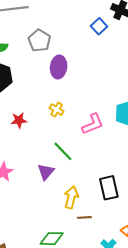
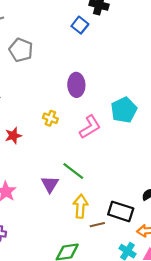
purple ellipse: (59, 67) -> (76, 85), moved
green line: (63, 151) -> (73, 171), moved
black rectangle: (109, 188) -> (121, 211), moved, turned -50

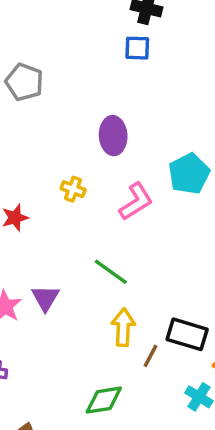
blue square: (80, 25) -> (137, 48), moved, turned -35
purple triangle: (50, 184) -> (45, 298), moved
brown line: (97, 225) -> (151, 356), turned -48

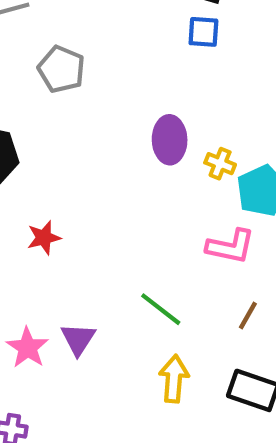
yellow cross: (73, 189) -> (220, 164), moved
pink L-shape: (136, 202) -> (231, 246), moved, turned 42
brown line: (151, 356) -> (248, 315), moved

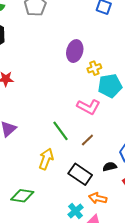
yellow cross: (220, 164) -> (94, 68), turned 32
green line: (161, 309) -> (61, 131), moved

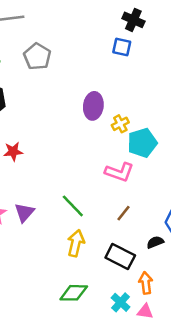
green line: (61, 131) -> (73, 206), moved
green diamond: (22, 196) -> (74, 293), moved
orange arrow: (98, 198) -> (146, 283), turned 78

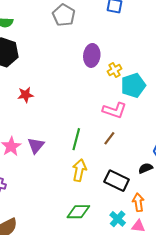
gray pentagon: (37, 56) -> (64, 15), moved
green line: (73, 206) -> (76, 139), turned 60
brown line: (124, 213) -> (109, 138), moved

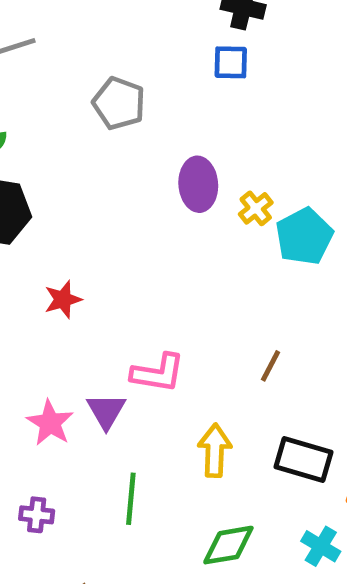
pink L-shape: (115, 110) -> (158, 373), moved
green line: (76, 139) -> (131, 499), moved

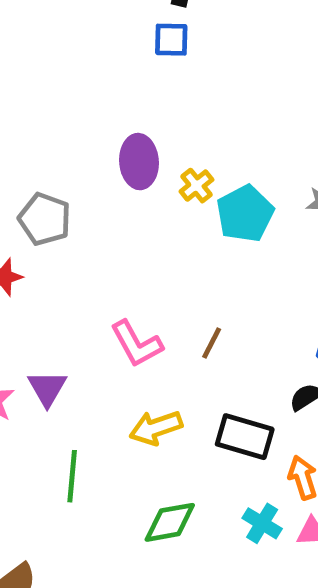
gray pentagon: (119, 103) -> (45, 219), moved
pink L-shape: (158, 373) -> (137, 344), moved, turned 52
yellow arrow: (215, 450) -> (156, 428), turned -111

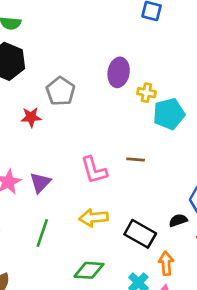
yellow cross: (196, 186) -> (146, 93), turned 36
brown line: (212, 343) -> (136, 159), moved, turned 54

